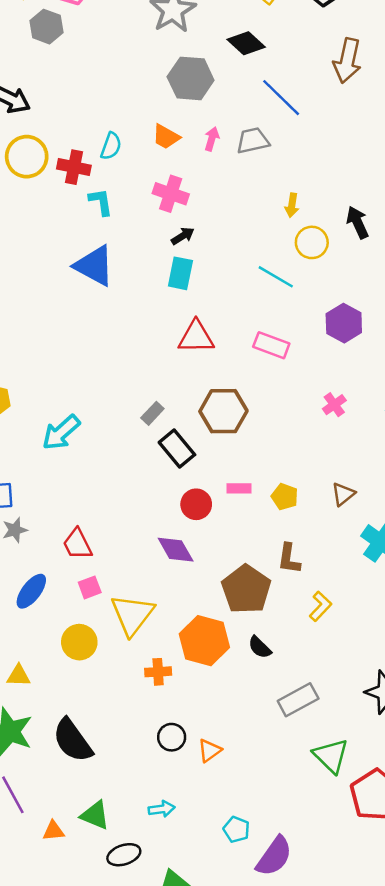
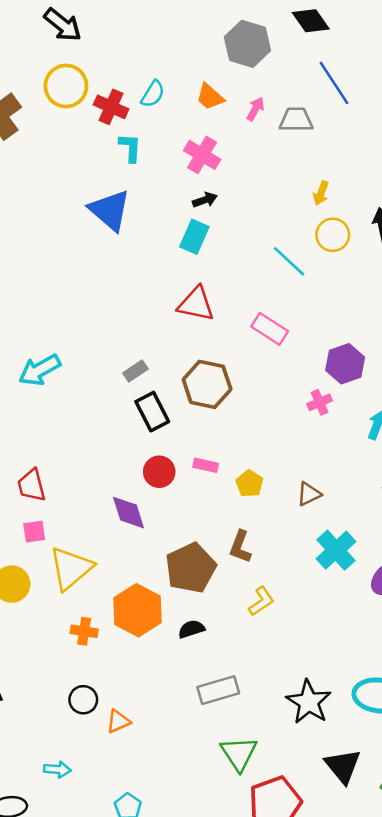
purple hexagon: (344, 323) -> (345, 364), moved
black semicircle: (260, 647) -> (191, 629), turned 105

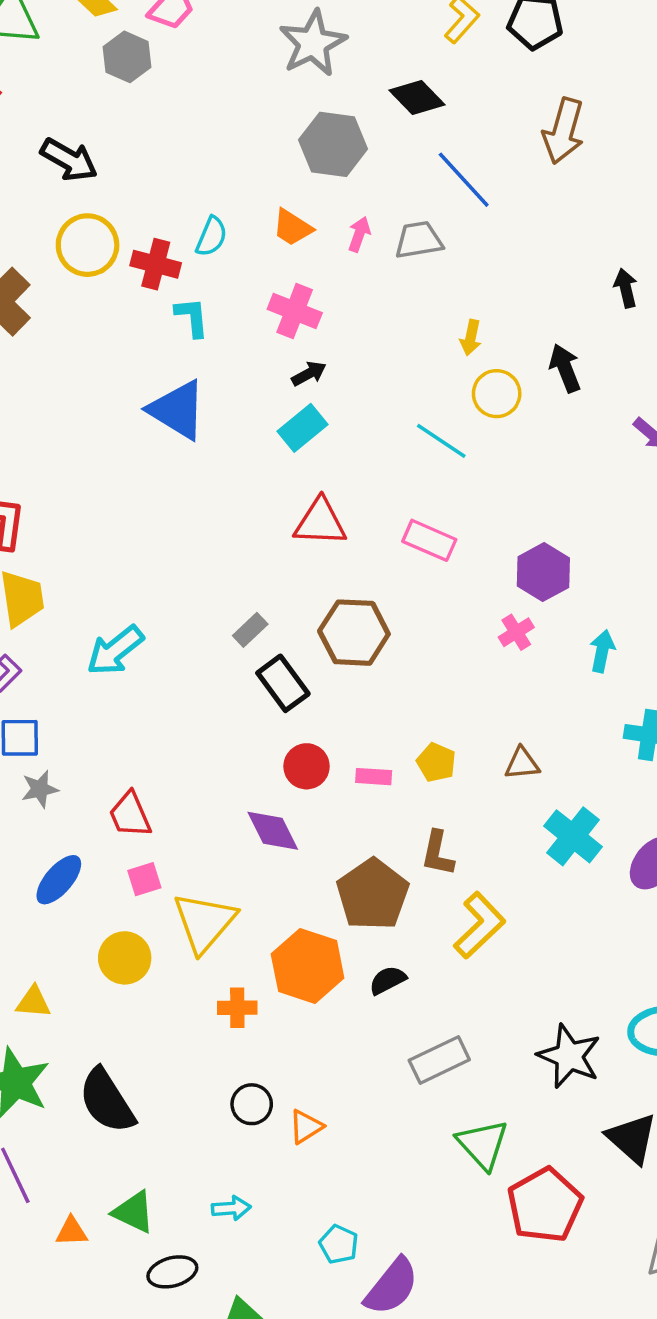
cyan rectangle: (194, 237) -> (302, 428), turned 36
pink rectangle: (206, 465) -> (374, 777), moved
brown triangle: (309, 494) -> (522, 764), turned 30
yellow L-shape: (261, 601) -> (480, 925), size x1.5

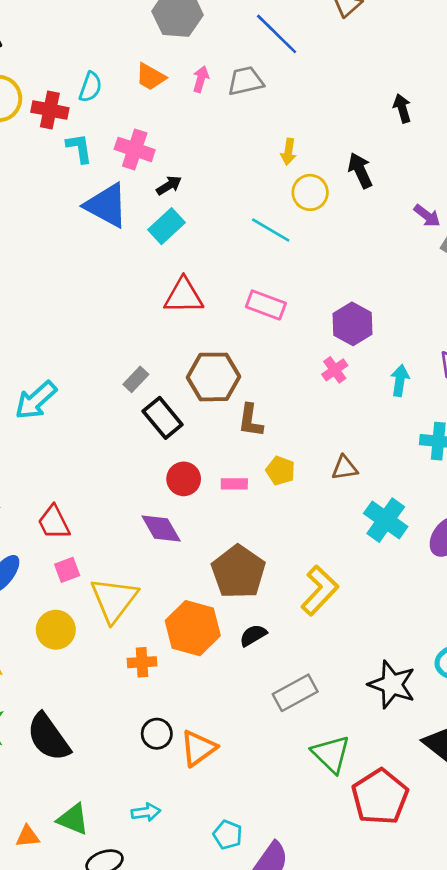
pink cross: (295, 311) -> (135, 149), moved
blue triangle: (177, 410) -> (106, 205), moved
brown L-shape: (438, 853) -> (250, 421), moved
orange triangle: (306, 1127) -> (198, 748), size x1.4

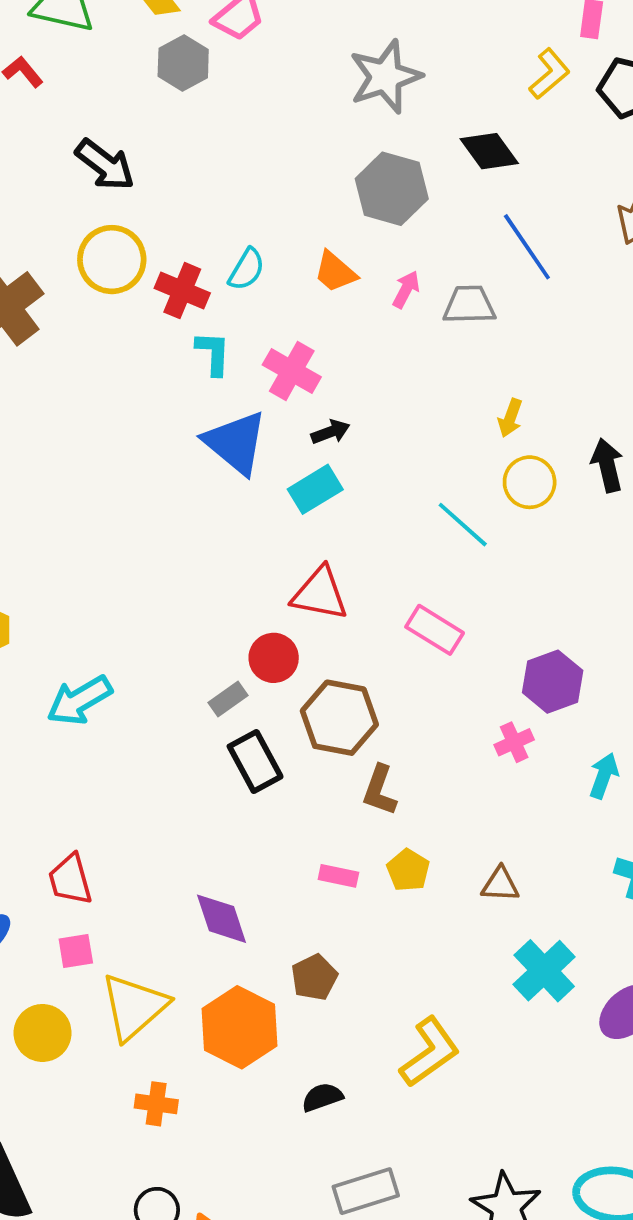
red circle: (184, 479) -> (274, 658), moved
brown pentagon: (238, 572) -> (314, 977), moved, size x0.6
orange hexagon: (193, 628) -> (239, 1027), moved

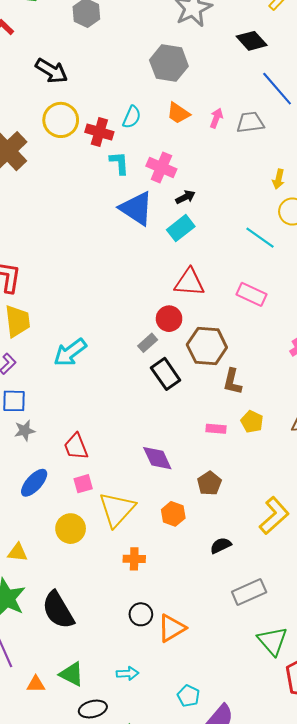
gray hexagon: (392, 189) -> (169, 63), moved
orange hexagon: (239, 1027) -> (173, 514), size x0.6

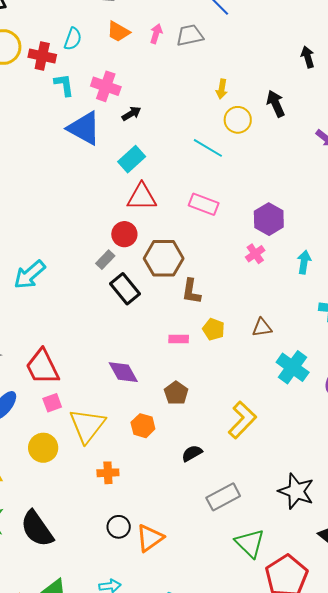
cyan rectangle: (181, 228) -> (132, 159), moved
red trapezoid: (76, 447) -> (42, 367), size x1.4

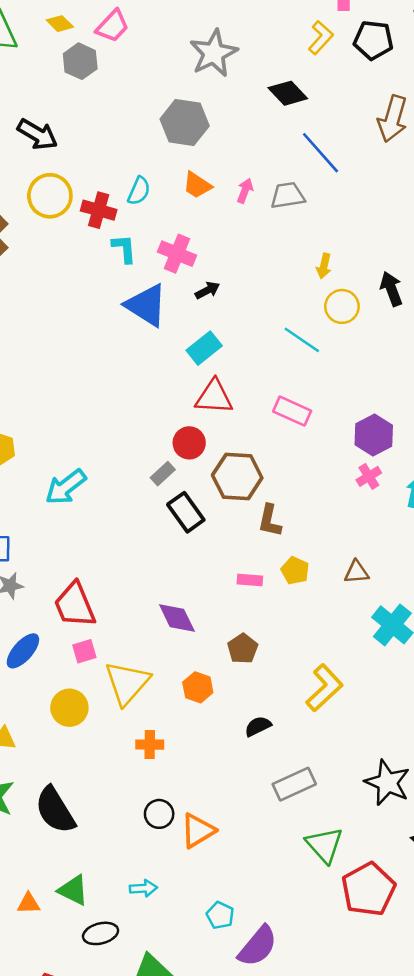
pink cross: (255, 254) -> (369, 476), moved

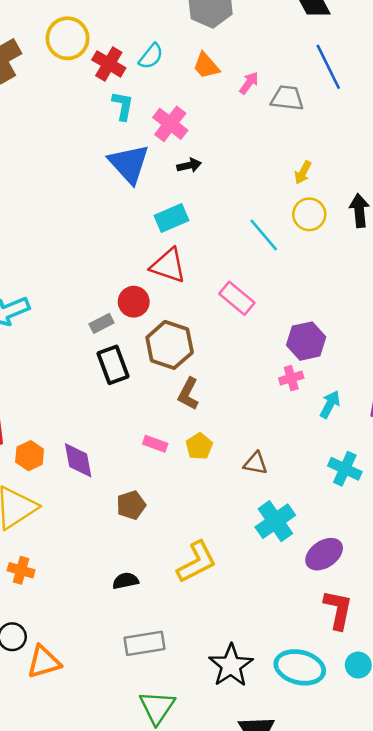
orange hexagon: (198, 687) -> (30, 456), moved

